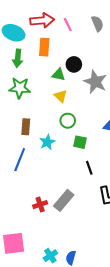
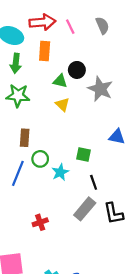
green circle: (68, 121) -> (40, 159), moved
cyan star: (47, 142) -> (60, 172), moved
gray rectangle: (64, 200) -> (85, 209), moved

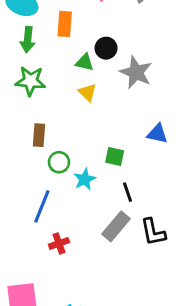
blue line: (18, 173) -> (42, 206), moved

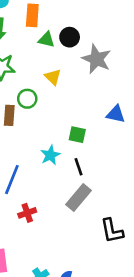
green triangle: (85, 62) -> (46, 40), moved
green circle: (59, 162) -> (27, 99), moved
black line: (127, 192) -> (79, 167), moved
black L-shape: (153, 232) -> (112, 231), moved

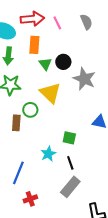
green triangle: (46, 40) -> (45, 64), turned 40
yellow triangle: (53, 77) -> (50, 93), size x1.6

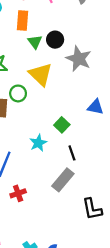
green square: (69, 138) -> (62, 125), turned 32
black line: (70, 163) -> (72, 153), moved

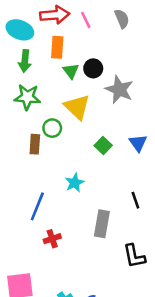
blue triangle: (95, 107) -> (138, 143), turned 42
green square: (62, 125) -> (103, 145), moved
black line: (72, 153) -> (135, 200), moved
gray rectangle: (63, 180) -> (102, 224), turned -30

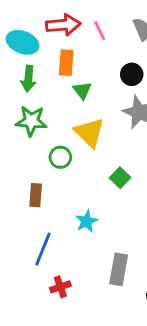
black circle: (93, 68) -> (132, 74), moved
brown rectangle: (35, 144) -> (36, 195), moved

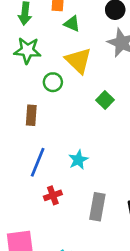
green triangle: (82, 90) -> (72, 24), turned -30
cyan star: (87, 221) -> (78, 160), moved
gray rectangle: (119, 269) -> (97, 207), moved

